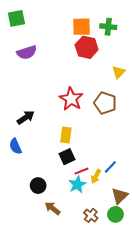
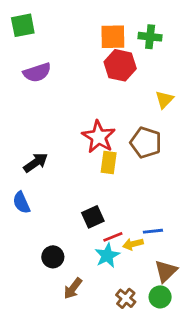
yellow rectangle: (66, 135) -> (109, 163), moved
blue line: (110, 167) -> (153, 231), turned 40
yellow arrow: (96, 176) -> (133, 244), turned 48
brown arrow: (53, 208) -> (73, 288), turned -91

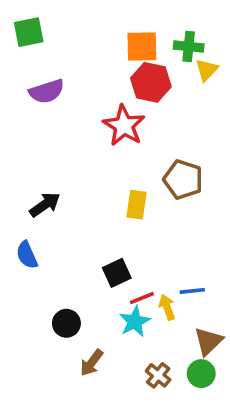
yellow triangle: (164, 100) -> (207, 70), moved
red star: (99, 137) -> (124, 126), moved
yellow arrow: (133, 244) -> (167, 307), turned 84

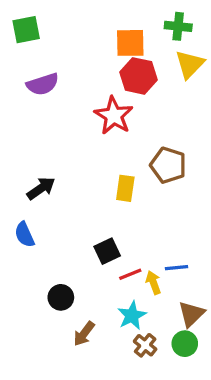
green cross: (189, 46) -> (178, 26), moved
yellow triangle: (207, 70) -> (190, 64), size x1.4
cyan star: (135, 321) -> (132, 316), moved

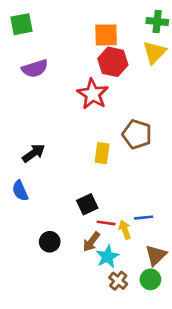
green cross: (178, 26) -> (157, 21), moved
red line: (130, 274) -> (106, 223), turned 30
brown arrow: (84, 334) -> (91, 242), moved

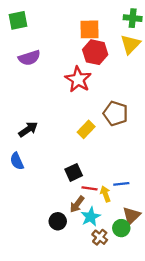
yellow rectangle: (102, 153) -> (86, 129), turned 36
black circle: (50, 242) -> (58, 221), moved
green circle: (150, 279) -> (121, 228), moved

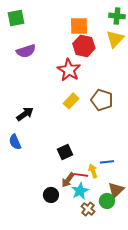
yellow rectangle: (86, 129) -> (71, 101), moved
red line: (89, 188) -> (81, 175), moved

